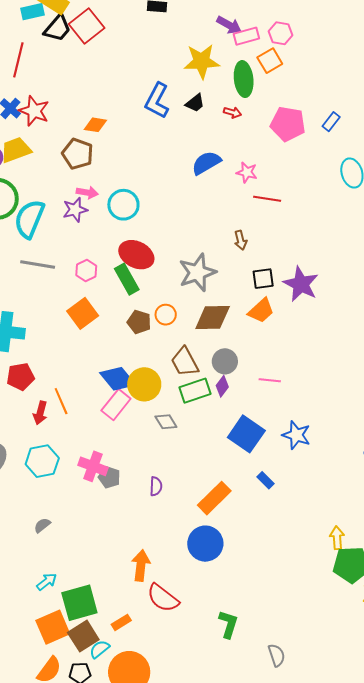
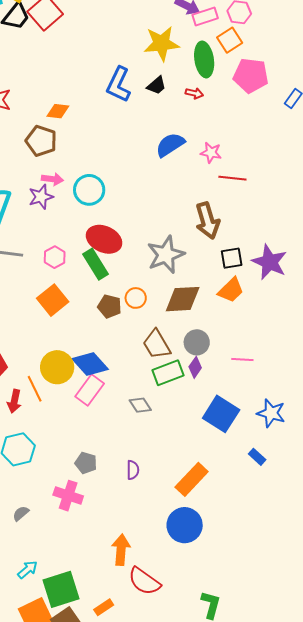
pink pentagon: (288, 124) -> (251, 76), moved
brown arrow: (240, 240) -> (207, 221), size x1.8
yellow circle: (144, 384) -> (57, 367), moved
pink cross: (93, 466) -> (68, 496), moved
blue rectangle: (265, 480) -> (257, 457), moved

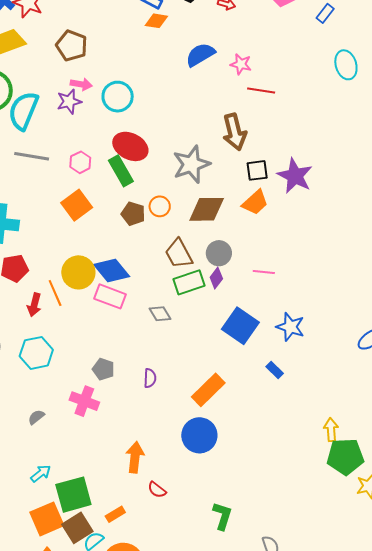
orange diamond: (58, 111) -> (156, 21), moved
pink rectangle: (90, 390) -> (110, 296), turned 72
red semicircle: (144, 581) -> (157, 490), size x0.6

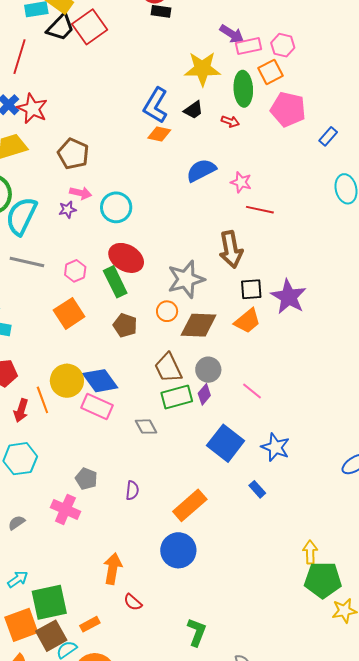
purple star: (69, 102) -> (68, 210), size x0.7
orange circle: (160, 206) -> (167, 311), moved
pink line: (264, 272) -> (252, 391), turned 30

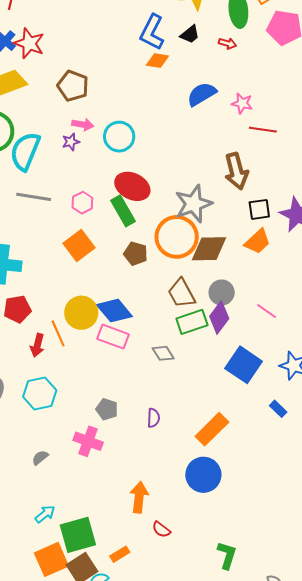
orange circle: (167, 311) -> (177, 237), size x2.0
purple diamond: (204, 394) -> (219, 317), size x1.5

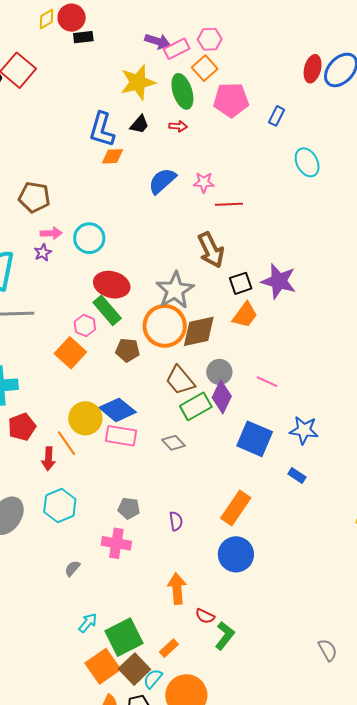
pink hexagon: (82, 203) -> (85, 326), moved
purple semicircle: (153, 418) -> (176, 521), moved
green L-shape: (227, 555) -> (225, 636), moved, turned 32

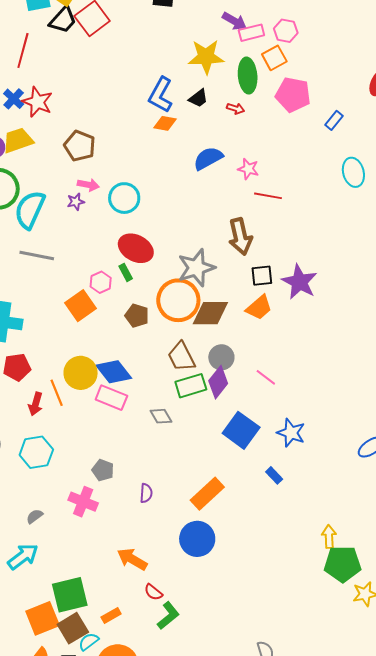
green rectangle: (107, 310) -> (126, 272), size x0.6
orange arrow: (177, 589) -> (132, 559), turned -68
cyan arrow: (88, 623) -> (23, 556), moved, size x1.5

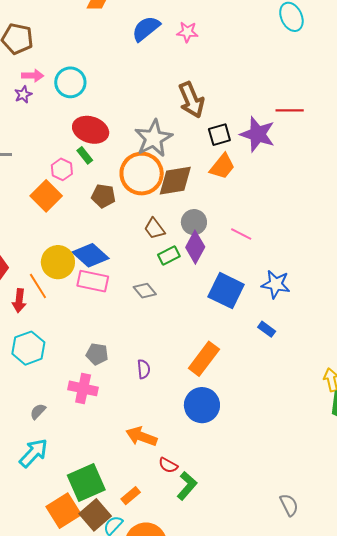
red line: (268, 196) -> (290, 110), moved
brown trapezoid: (181, 357) -> (154, 229), size x0.7
green rectangle: (191, 386) -> (169, 255), size x0.7

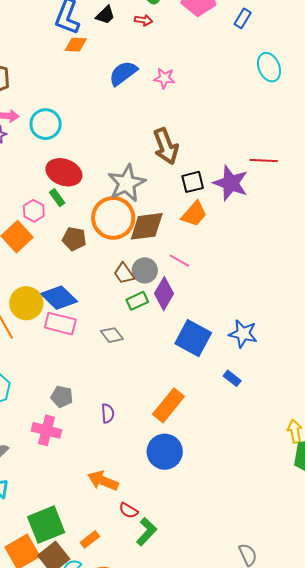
gray circle: (194, 222) -> (145, 270), moved
pink line: (241, 234) -> (179, 261), moved

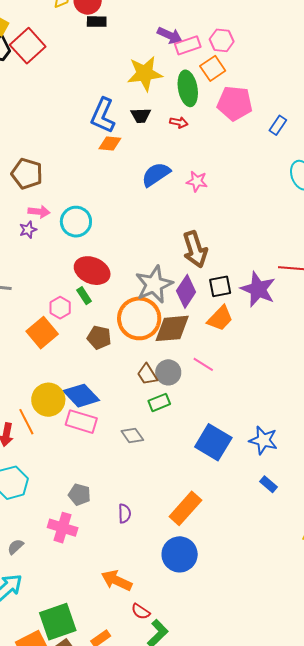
black trapezoid: (105, 15) -> (141, 115), turned 40
purple diamond: (164, 294) -> (186, 291), moved
blue rectangle: (232, 378) -> (268, 484), moved

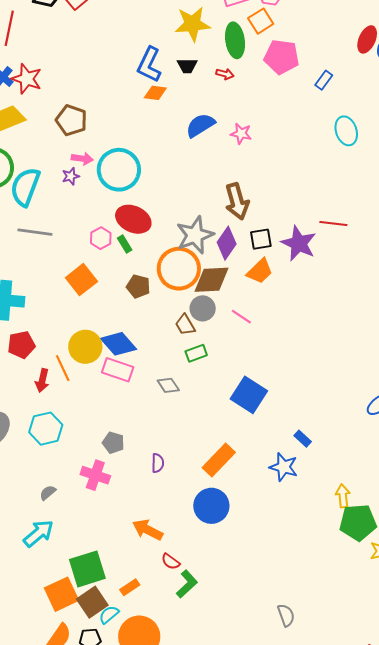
cyan circle: (76, 222) -> (119, 170), size x1.4
pink hexagon: (60, 308) -> (101, 238), moved
gray circle: (168, 372) -> (203, 308), moved
blue star: (263, 440) -> (284, 467), moved

